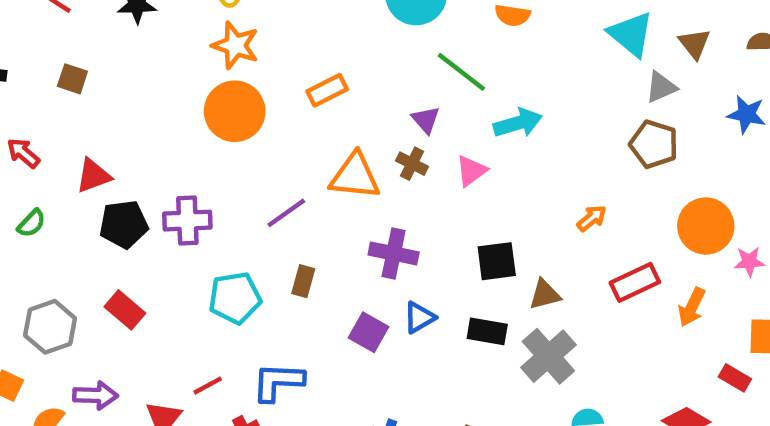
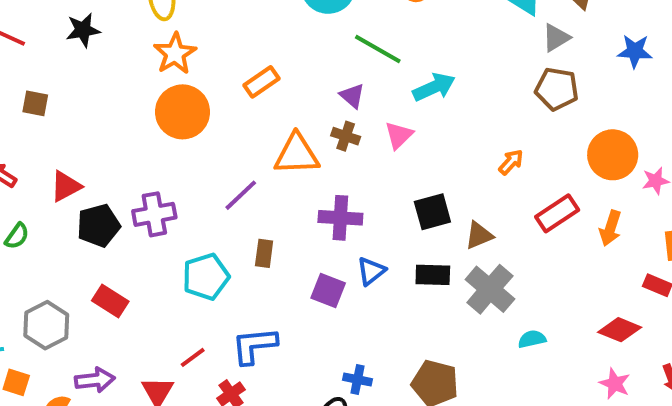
orange star: (235, 45) -> (175, 54), turned 30

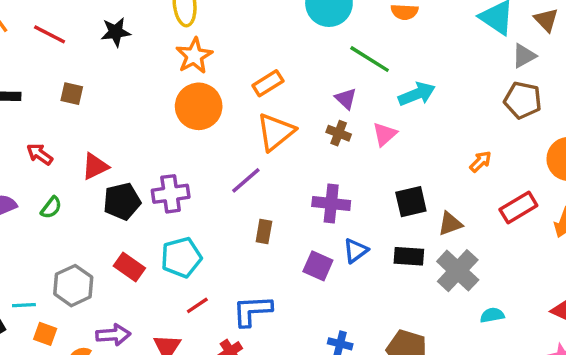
orange triangle: (297, 154) -> (276, 132), moved, turned -39
cyan pentagon: (206, 277) -> (181, 257), moved
red line: (193, 357) -> (197, 305), moved

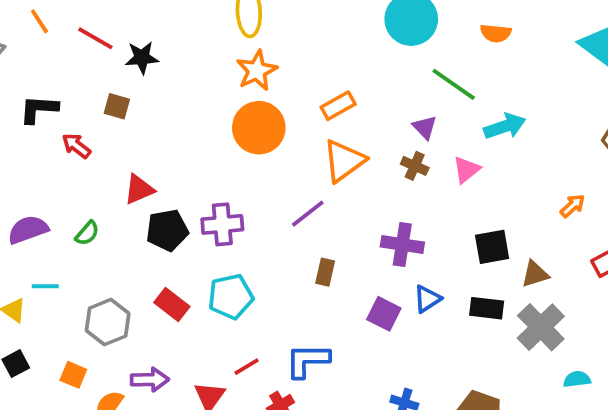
black star: (116, 32) -> (142, 58), moved
red arrow: (40, 154) -> (76, 146), moved
cyan line: (24, 305) -> (45, 286), moved
red line: (197, 305) -> (247, 367), moved

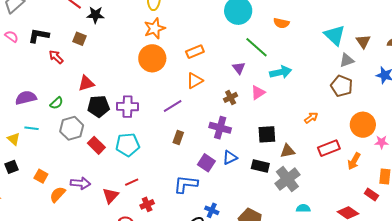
orange triangle: (344, 161) -> (195, 81), size x0.7
brown cross: (415, 166) -> (231, 97), moved, turned 32
gray hexagon: (108, 322) -> (72, 128), moved
blue L-shape: (307, 361) -> (186, 184), moved

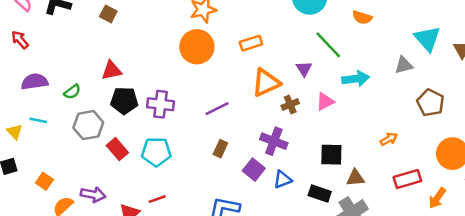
red arrow: (56, 57) -> (20, 40), moved
gray triangle: (347, 60) -> (404, 65), moved
orange triangle: (195, 81) -> (266, 83), moved, size x1.4
purple square: (206, 163) -> (254, 170), moved

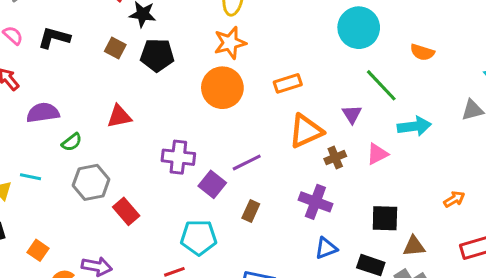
purple semicircle: (35, 82) -> (43, 113), moved
black pentagon: (124, 101) -> (157, 55), moved
cyan pentagon: (156, 152) -> (199, 237), moved
purple square: (254, 170) -> (212, 184), moved

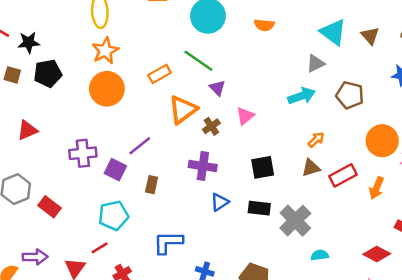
green line: (381, 85) -> (198, 61), moved
cyan arrow: (414, 126) -> (302, 96), moved
brown triangle: (414, 246) -> (311, 168), moved

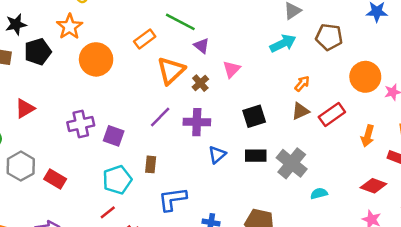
orange star: (105, 51) -> (70, 27), moved
purple line: (140, 146) -> (160, 117), moved
brown rectangle: (152, 185) -> (151, 164), moved
orange arrow: (377, 188) -> (368, 136), moved

